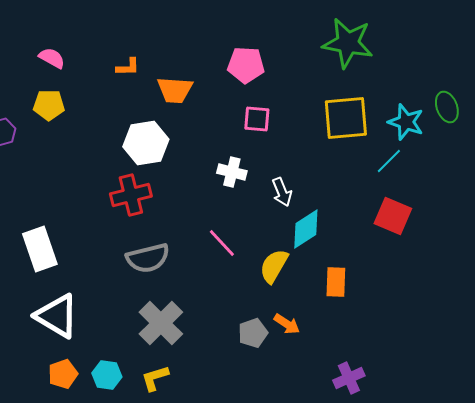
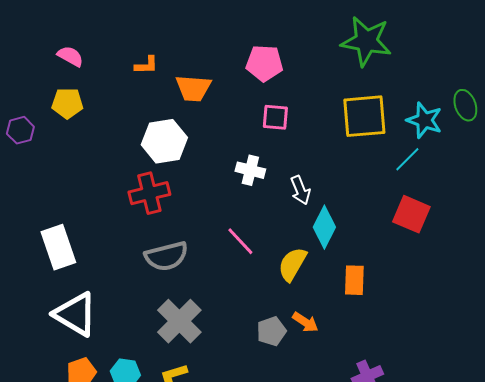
cyan diamond: (306, 229) -> (324, 227), turned -30

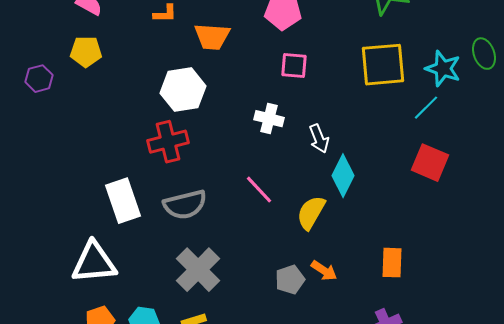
white rectangle: (58, 247) -> (123, 201), moved
orange rectangle: (354, 280) -> (392, 263), moved
white triangle: (75, 314) -> (94, 263), turned -36

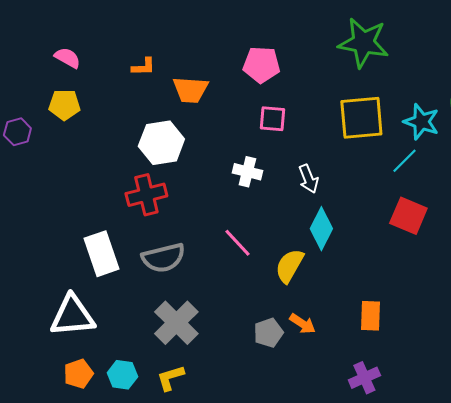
white arrow: (319, 139) -> (308, 179), moved

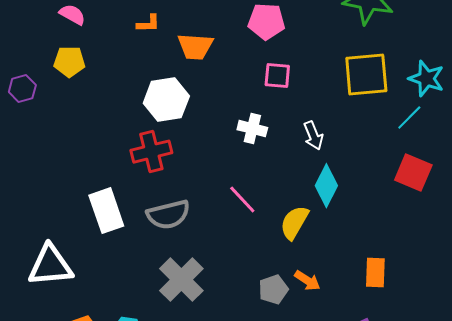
white triangle: (72, 316) -> (50, 266), moved

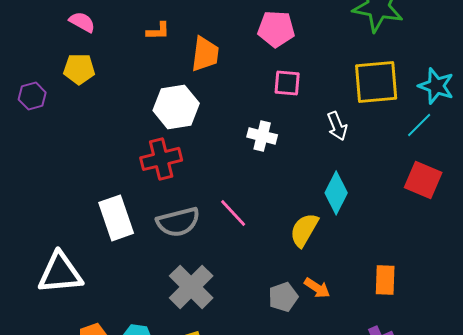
orange trapezoid: (195, 47) -> (205, 54), turned -87
white arrow: (313, 136) -> (337, 126), moved
pink line: (242, 200) -> (233, 213), moved

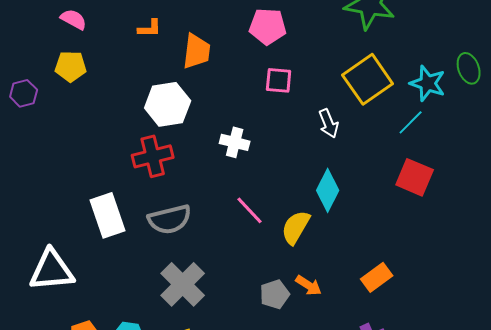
yellow square: (376, 82) -> (368, 79), turned -30
white cross: (262, 136) -> (235, 142), moved
pink line: (233, 213) -> (250, 210), moved
orange rectangle: (385, 280) -> (377, 277), turned 52

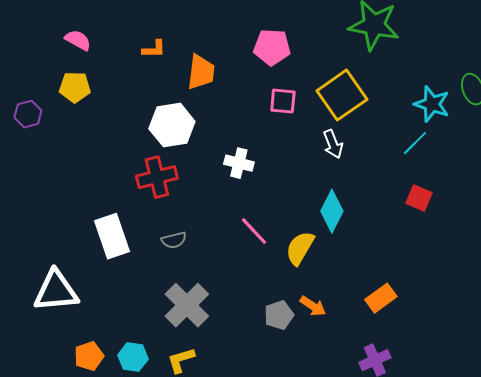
yellow square: (368, 79) -> (342, 95), moved
red square: (415, 177) -> (419, 198), size x0.7
gray semicircle: (170, 219) -> (174, 240), size x0.6

